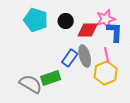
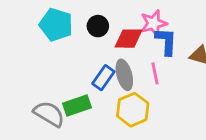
yellow hexagon: (106, 73) -> (133, 110), moved

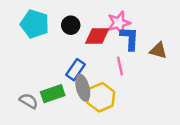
gray ellipse: (124, 75) -> (83, 88), moved
gray semicircle: (49, 114) -> (29, 101), size x0.7

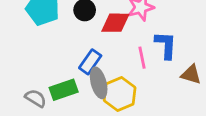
blue L-shape: (130, 38) -> (166, 45), moved
brown triangle: (158, 50) -> (191, 74), moved

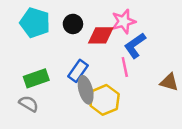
blue L-shape: (166, 45) -> (135, 45), moved, turned -128
green rectangle: (64, 90) -> (36, 78), moved

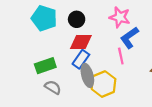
pink star: (124, 21) -> (120, 17), turned 30
red diamond: (101, 35) -> (81, 42), moved
gray semicircle: (29, 104) -> (53, 87), moved

